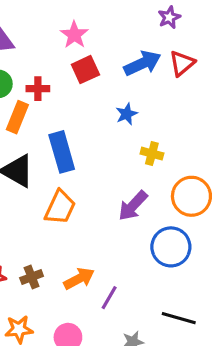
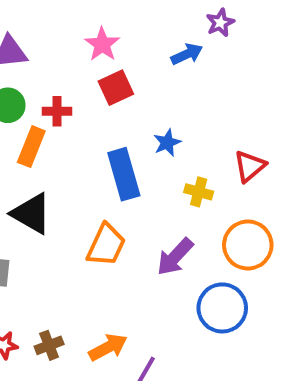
blue arrow: (142, 63) -> (187, 54), moved, size x0.7
red triangle: (182, 63) -> (250, 166), moved
blue rectangle: (62, 152) -> (124, 174), moved
orange trapezoid: (60, 207) -> (106, 245), moved

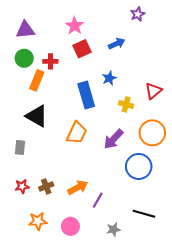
blue arrow: (187, 54) -> (117, 44), moved

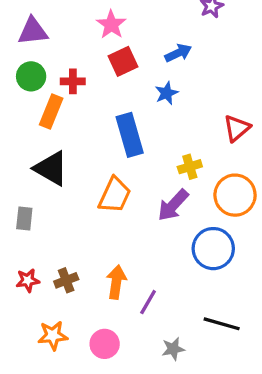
blue star: (109, 78) -> (166, 93), moved
yellow cross: (126, 104) -> (190, 167), moved, turned -32
orange arrow: (78, 187) -> (116, 282), turned -54

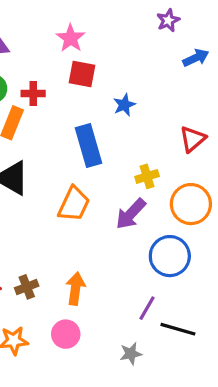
blue arrow: (178, 53) -> (196, 58), moved
red square: (123, 61) -> (82, 74), turned 36
purple line: (148, 302) -> (147, 308), moved
pink circle: (105, 344) -> (66, 334), moved

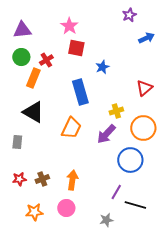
red cross: (33, 94) -> (46, 60), turned -32

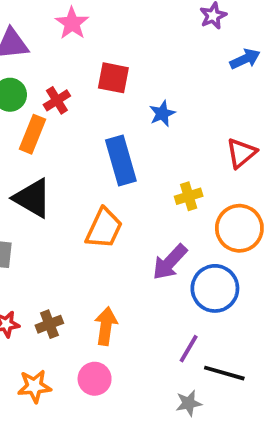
pink star: (69, 26) -> (72, 23), moved
purple arrow: (106, 134) -> (170, 262), moved
gray star: (106, 220) -> (189, 403), moved

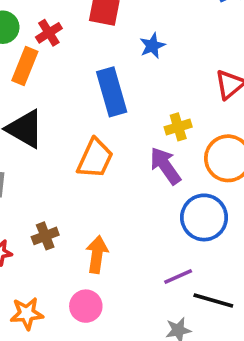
purple arrow: (170, 262) -> (165, 166), moved, turned 102
brown cross: (49, 324) -> (45, 236), moved
purple line: (189, 349) -> (178, 277), turned 36

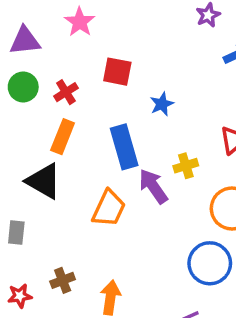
orange rectangle: (25, 66) -> (63, 137), moved
yellow cross: (178, 127) -> (186, 166), moved
purple arrow: (165, 166) -> (153, 186), moved

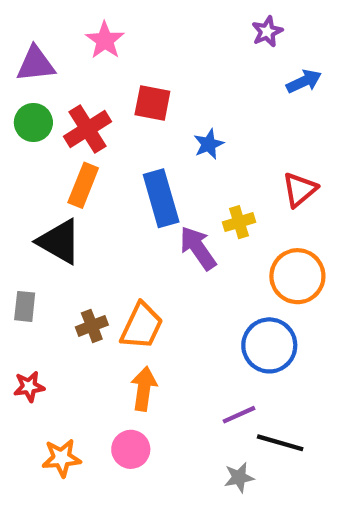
red cross: (66, 92) -> (88, 129), size x1.5
orange trapezoid: (109, 209) -> (142, 326), moved
brown cross: (63, 280) -> (92, 326), moved

